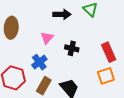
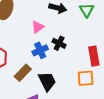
blue cross: (39, 62) -> (40, 50), moved

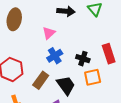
black cross: (59, 43) -> (83, 59), moved
orange square: (86, 78) -> (93, 77), moved

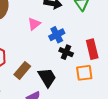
blue cross: (55, 56) -> (57, 35), moved
orange square: (93, 77) -> (84, 73), moved

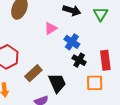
blue cross: (57, 35) -> (72, 42), turned -35

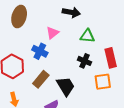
green triangle: (101, 14) -> (87, 36), moved, turned -49
blue cross: (72, 42) -> (40, 51), moved

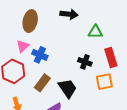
brown ellipse: (19, 17) -> (30, 21), moved
pink triangle: (53, 33) -> (23, 46), moved
green triangle: (87, 36) -> (95, 32), moved

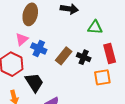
brown rectangle: (42, 83) -> (64, 56), moved
black trapezoid: (67, 88) -> (34, 82), moved

